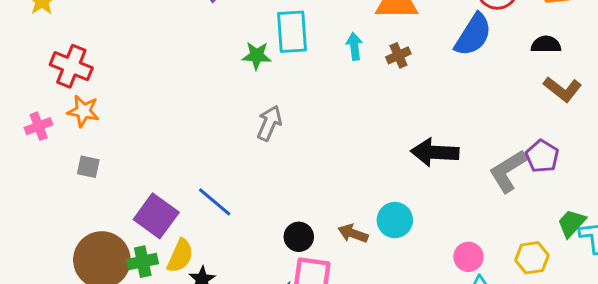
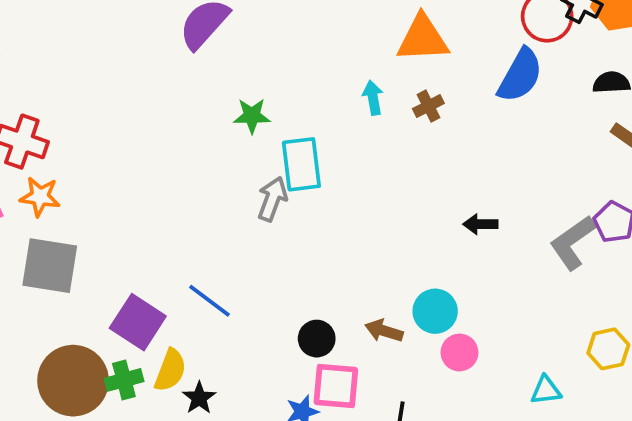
cyan rectangle: (292, 32) -> (301, 164), moved
black arrow: (435, 152) -> (480, 224), size x0.6
gray square: (88, 167) -> (50, 266), size x2.0
pink circle: (469, 257) -> (459, 352), moved

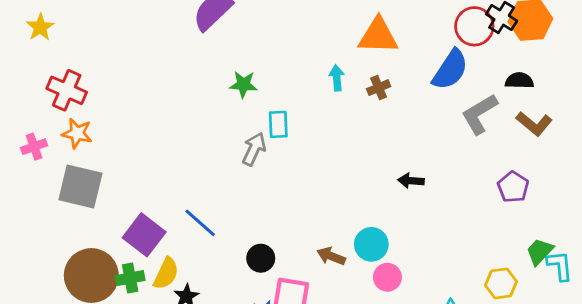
cyan rectangle: (301, 164) -> (278, 124), size x0.7
gray L-shape: (573, 243) -> (479, 114), moved
black circle: (317, 339) -> (261, 258), moved

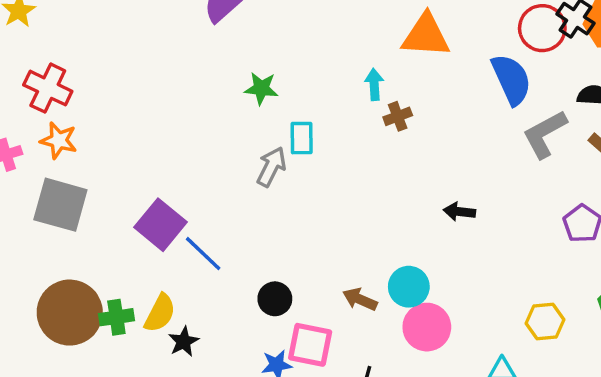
blue semicircle: (450, 70) -> (511, 79), turned -60
brown cross: (379, 88) -> (398, 116), moved
purple square: (144, 235) -> (161, 225), moved
pink circle: (387, 277) -> (427, 327), size x1.4
yellow hexagon: (501, 283) -> (545, 321), moved

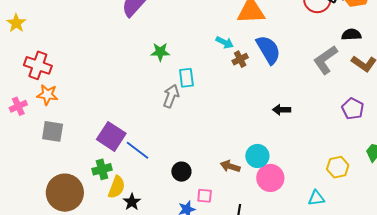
blue semicircle: (511, 79) -> (268, 50), moved
cyan arrow: (374, 84) -> (225, 42), turned 126
gray square: (60, 205) -> (53, 131), size x0.7
green cross: (116, 317) -> (102, 169), moved
pink square: (310, 345) -> (205, 196), size x0.6

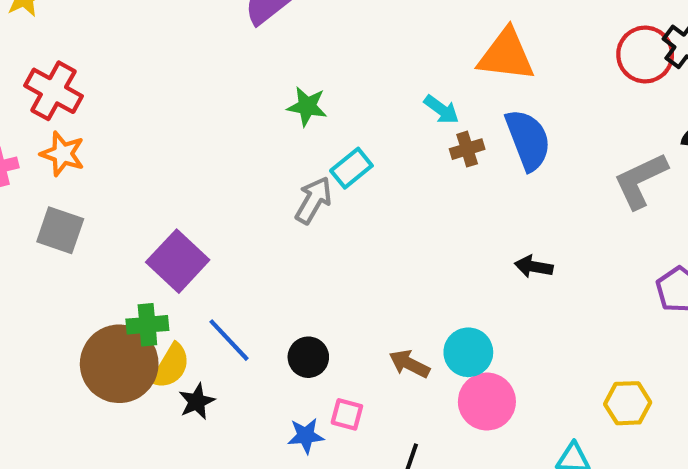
cyan rectangle: (186, 78) -> (351, 168), turned 48
blue line: (137, 150) -> (229, 340), moved
brown circle: (65, 193) -> (119, 364), moved

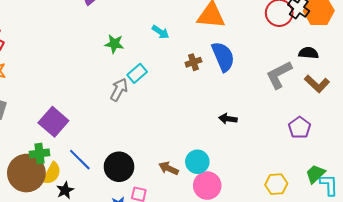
cyan arrow: (441, 110) -> (161, 32), moved
black circle: (308, 357) -> (119, 167), size x1.5

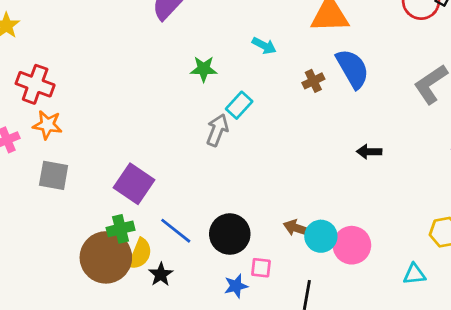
cyan circle: (197, 162) -> (321, 236), moved

